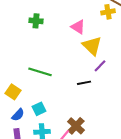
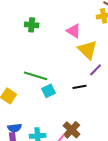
cyan square: (39, 109) -> (49, 91), moved
blue semicircle: (18, 115) -> (15, 128), moved, turned 40

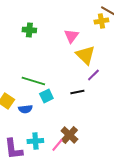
pink triangle: (74, 31) -> (71, 36), turned 35
blue semicircle: (15, 128) -> (25, 109), moved

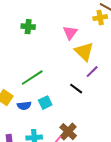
green line: (33, 81) -> (32, 78), turned -50
black line: (77, 92) -> (76, 89), turned 48
cyan square: (46, 96) -> (45, 103), moved

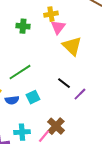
yellow cross: (100, 18) -> (51, 14), moved
green cross: (28, 27) -> (23, 26), moved
purple line: (92, 72) -> (80, 94), moved

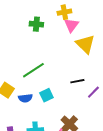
black line: (64, 83) -> (77, 81), turned -48

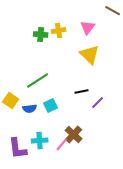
yellow cross: (64, 12) -> (59, 31), moved
pink triangle: (71, 25) -> (88, 28), moved

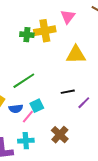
pink triangle: (88, 28) -> (68, 17), moved
yellow cross: (59, 31) -> (45, 31), size x1.5
yellow triangle: (90, 55) -> (76, 55), turned -45
pink line: (62, 145) -> (28, 117), moved

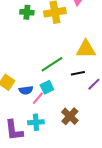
green cross: (27, 35) -> (27, 12), moved
yellow triangle: (76, 55) -> (86, 49), moved
green line: (24, 81) -> (52, 64), moved

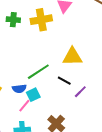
black line: (78, 73) -> (64, 81), turned 40
blue semicircle: (26, 90) -> (19, 89), moved

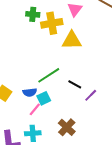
green cross: (13, 20) -> (33, 14), moved
yellow triangle: (72, 57) -> (72, 40), moved

